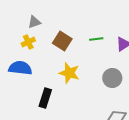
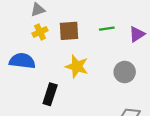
brown square: (62, 41) -> (69, 31), turned -36
yellow cross: (28, 42) -> (40, 32), moved

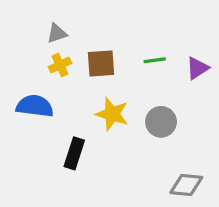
gray circle: (125, 72) -> (161, 122), moved

